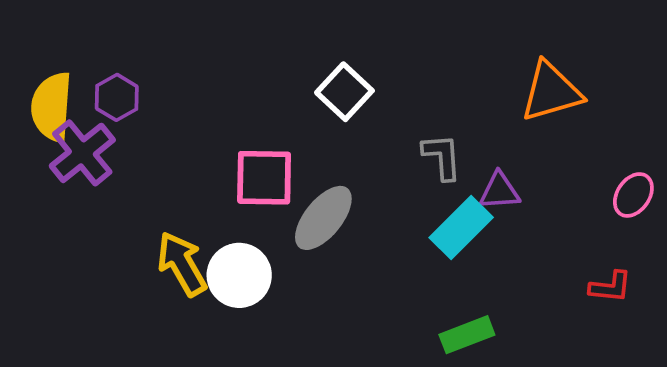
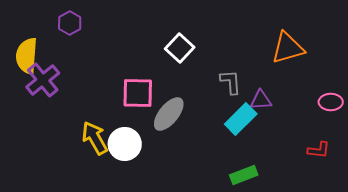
purple hexagon: (117, 97) -> (70, 23), moved
pink ellipse: (633, 195) -> (331, 102), turned 55

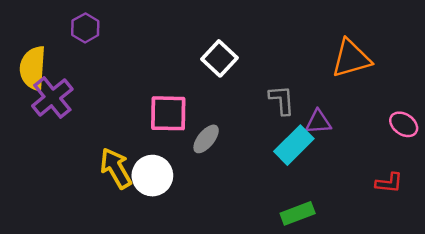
pink ellipse: (331, 102) -> (404, 124), turned 35
gray ellipse: (169, 114) -> (206, 139), size x0.7

